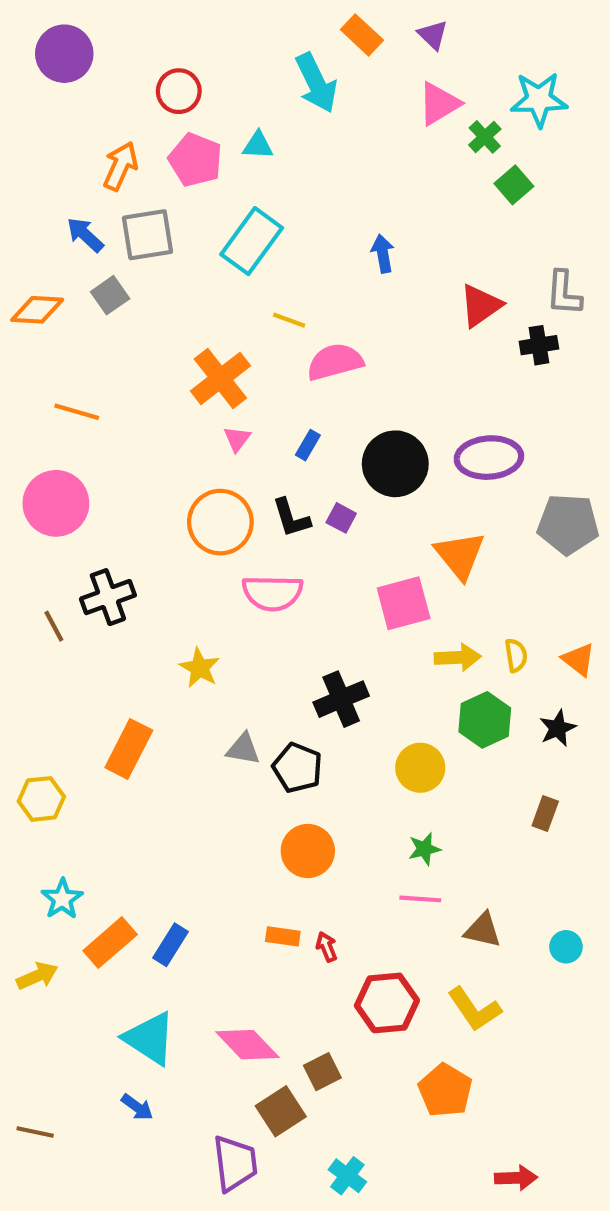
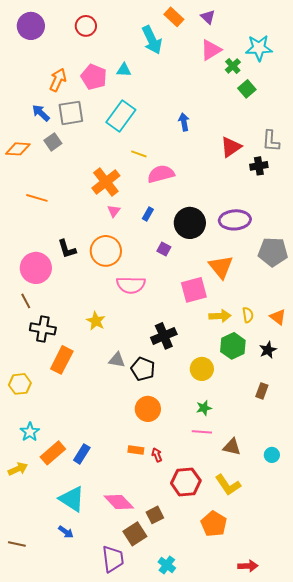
red circle: (179, 91) -> (86, 26), moved
pink circle: (56, 503) -> (36, 268), moved
black L-shape: (291, 518) -> (67, 249), moved
black cross: (108, 597) -> (43, 329), moved, turned 30

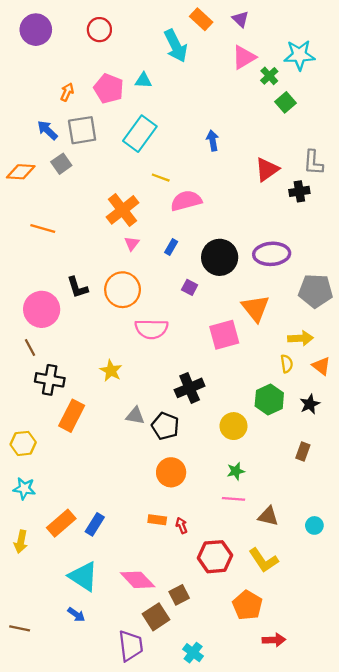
orange arrow: (58, 80) -> (67, 92), size x0.7
yellow arrow: (220, 316) -> (301, 338), moved
cyan star: (30, 432) -> (24, 488), moved, turned -30
yellow arrow: (18, 469) -> (21, 542), turned 126
red arrow: (248, 566) -> (274, 640), moved

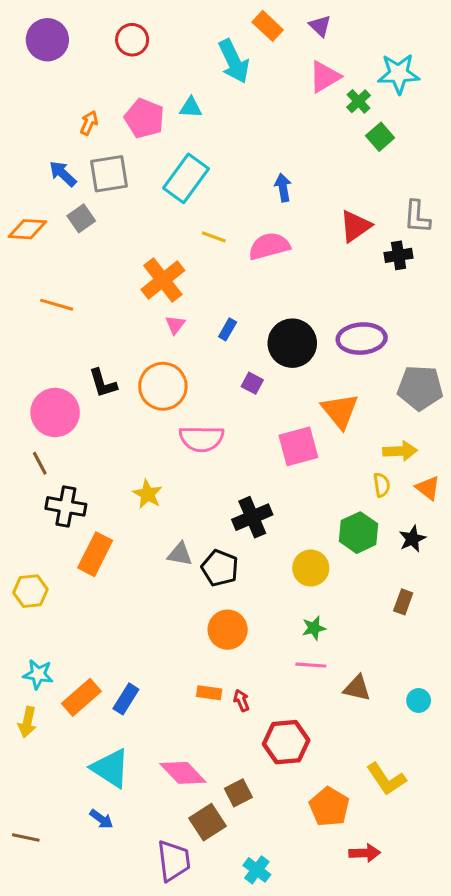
pink semicircle: (186, 201) -> (269, 246), moved
cyan star: (24, 488) -> (38, 674), moved
yellow L-shape: (264, 560) -> (386, 779), moved

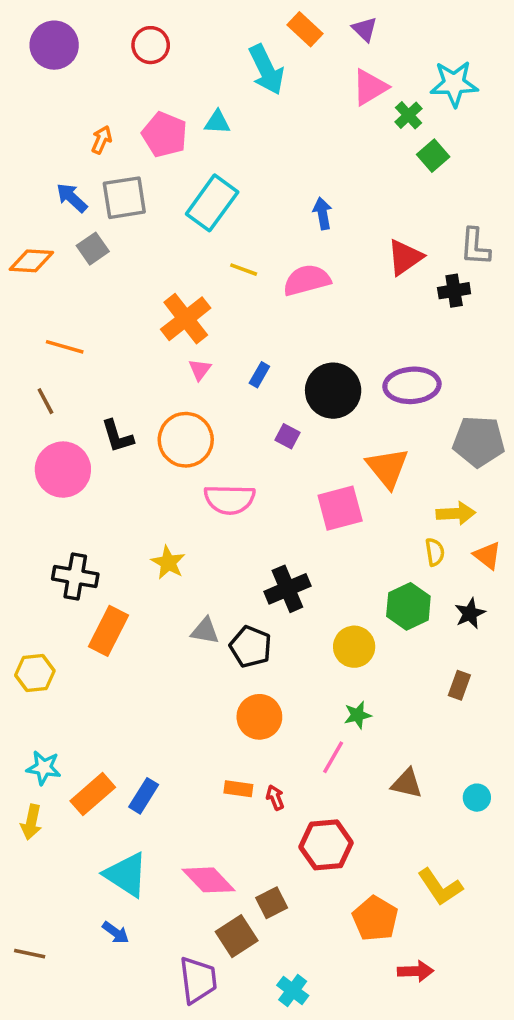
brown line: (40, 463) -> (45, 401), moved
pink line: (311, 665) -> (333, 757), moved, turned -64

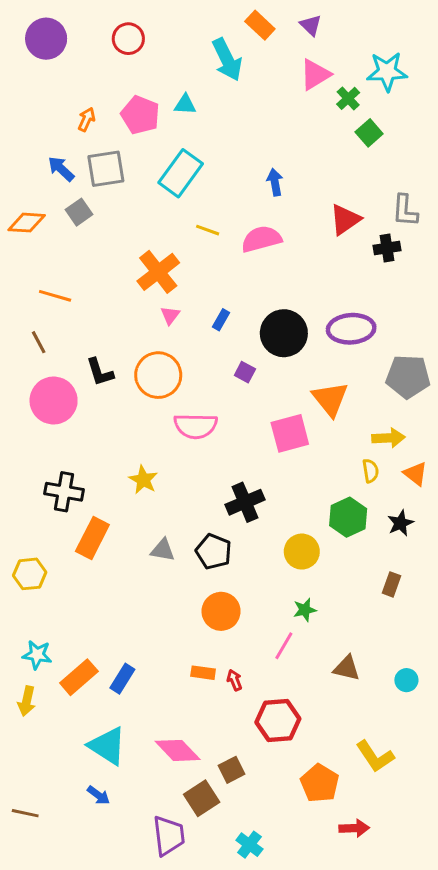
gray triangle: (205, 631) -> (163, 550), moved

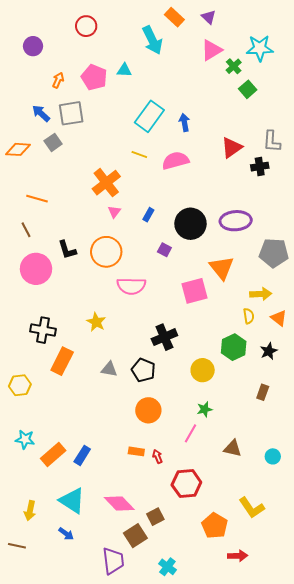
purple circle: (46, 39) -> (33, 46), moved, size x0.7
cyan rectangle: (181, 173) -> (149, 116), moved
yellow arrow: (27, 701) -> (30, 511), moved

